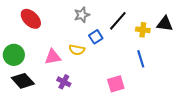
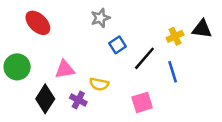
black line: (118, 21) -> (144, 58), moved
yellow cross: (143, 30) -> (175, 36), turned -32
yellow semicircle: (77, 50) -> (99, 84), moved
black diamond: (23, 81) -> (45, 99), moved, turned 75

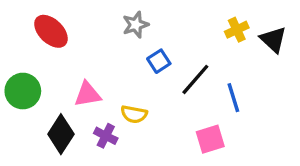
black triangle: (202, 29) -> (273, 40), turned 35
yellow cross: (175, 36) -> (237, 30), moved
pink square: (142, 102) -> (210, 139), moved

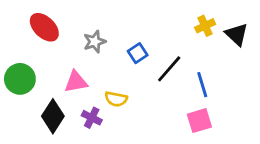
gray star: (136, 25) -> (95, 42), moved
pink square: (210, 139) -> (199, 121), moved

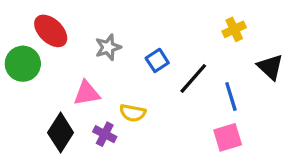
black triangle: (237, 34) -> (270, 67), moved
green circle: (20, 79) -> (23, 64), moved

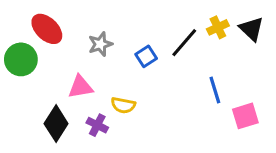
black triangle: (270, 67) -> (251, 29), moved
black line: (193, 78) -> (184, 43), moved
pink square: (228, 137) -> (245, 116), moved

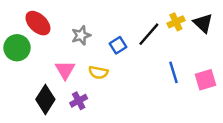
pink triangle: (80, 87) -> (65, 70), turned -50
yellow semicircle: (123, 105) -> (98, 72), moved
pink square: (245, 116) -> (206, 80), moved
purple cross: (97, 125) -> (79, 101), turned 35

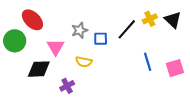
gray star: (81, 35) -> (80, 30), moved
blue square: (118, 45) -> (101, 39), turned 32
pink triangle: (65, 70) -> (56, 47), moved
black diamond: (45, 99) -> (39, 69), moved, turned 55

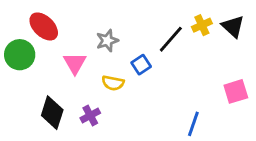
blue square: (101, 39) -> (141, 65), moved, turned -32
blue line: (148, 62) -> (193, 124), moved, turned 36
black diamond: (39, 69) -> (52, 113), moved, turned -70

